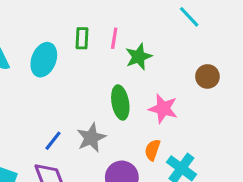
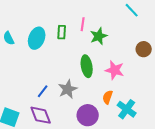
green rectangle: (82, 38) -> (62, 32), moved

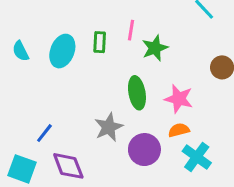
blue line: (43, 91) -> (44, 133), moved
orange semicircle: (108, 97) -> (179, 130), moved, turned 56
purple circle: (88, 115) -> (144, 150), moved

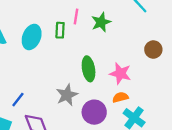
pink line: (131, 30) -> (76, 17), moved
green star: (155, 48) -> (101, 22), moved

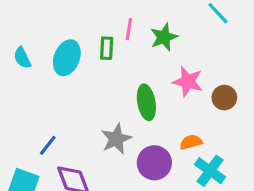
brown circle: (153, 50) -> (224, 98), moved
pink star: (120, 73) -> (188, 82), moved

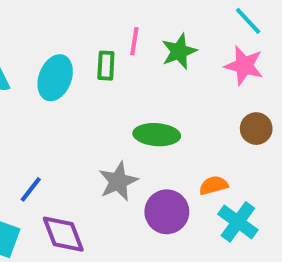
pink star: (188, 82) -> (244, 66), moved
green ellipse: (146, 102) -> (157, 135), turned -76

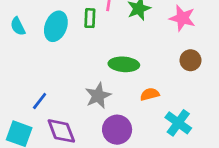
orange semicircle: (214, 185) -> (150, 94), moved
purple circle: (167, 212) -> (117, 130), moved

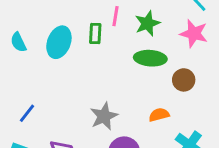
brown circle: (190, 60) -> (184, 80), moved
green ellipse: (124, 64) -> (150, 58), moved
blue line: (40, 101) -> (27, 113), moved

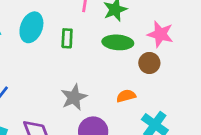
green rectangle: (95, 34) -> (67, 38), moved
pink star: (194, 34) -> (160, 34), moved

